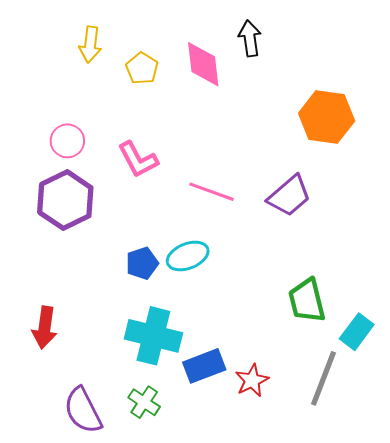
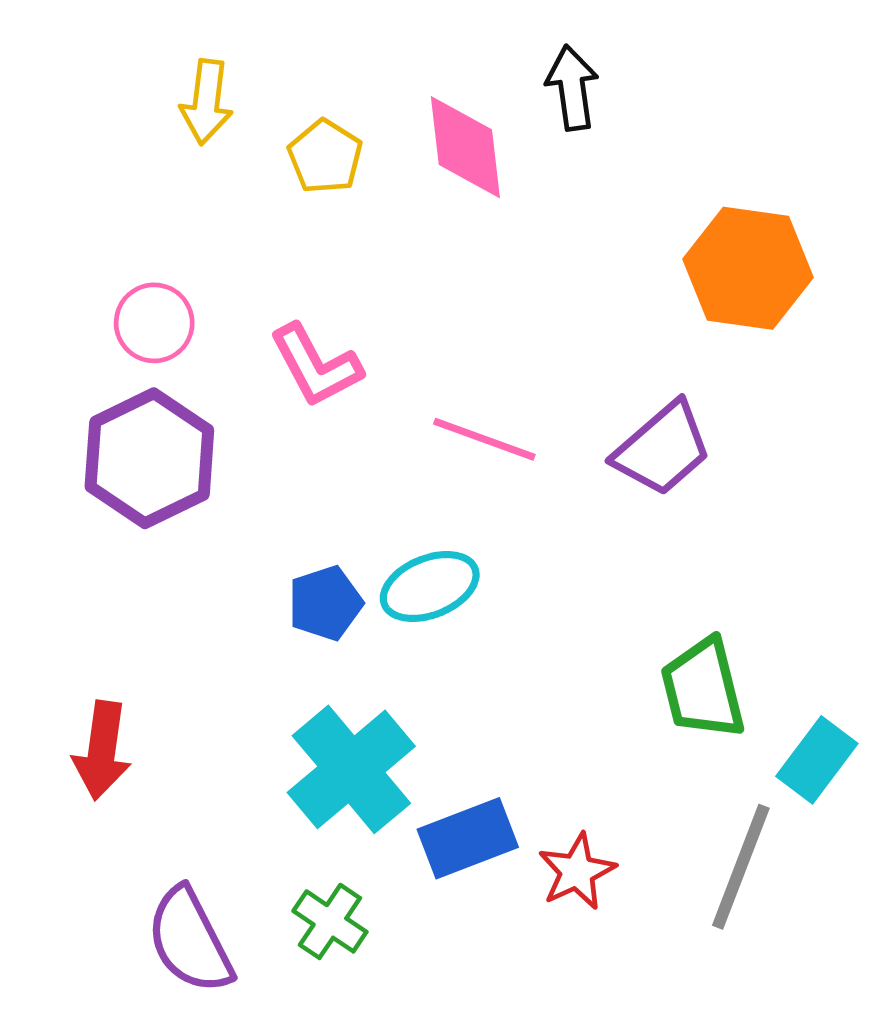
cyan cross: (153, 336) -> (351, 769), turned 36

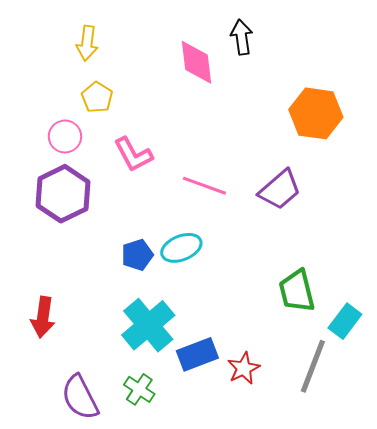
yellow pentagon: (325, 157) -> (97, 97), moved

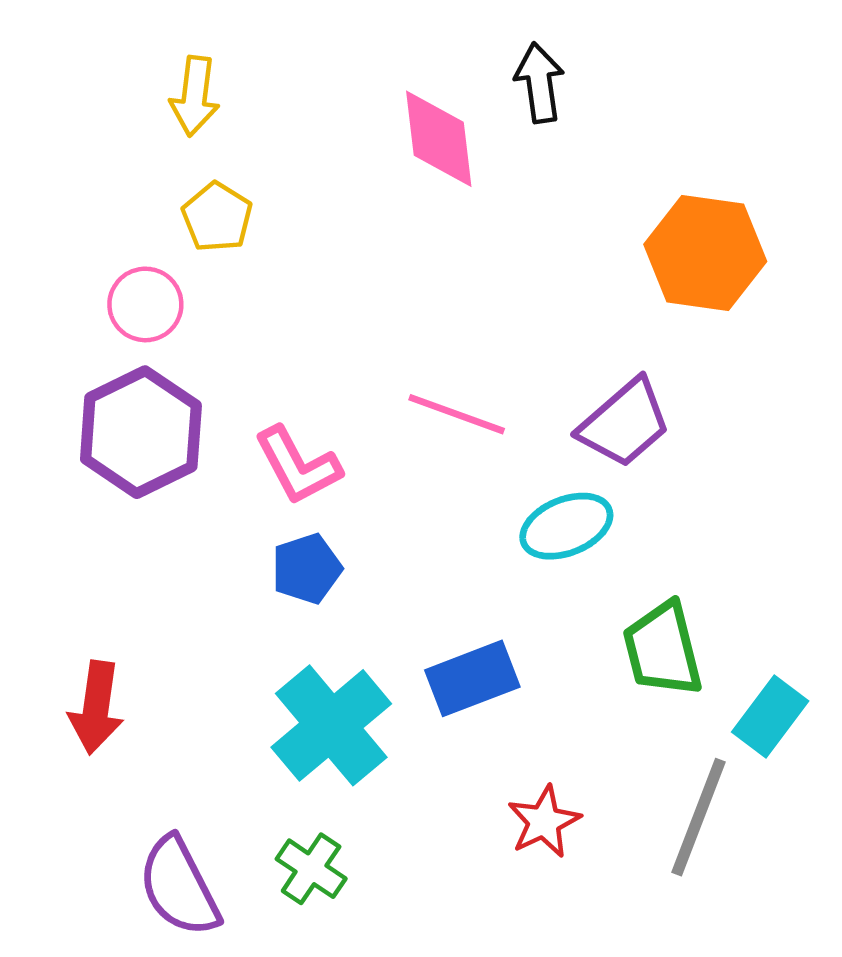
pink L-shape: (133, 155) -> (298, 466), moved
cyan ellipse: (181, 248) -> (566, 526), moved
blue rectangle: (197, 354) -> (472, 678), moved

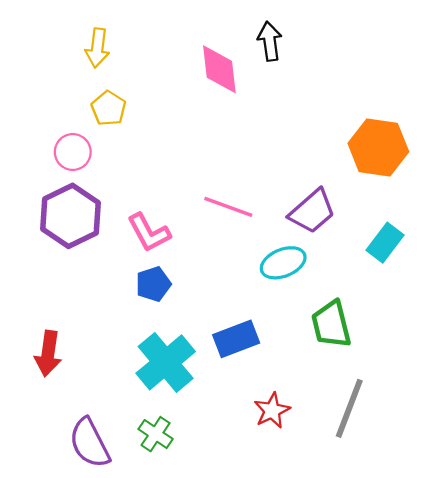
orange hexagon: (705, 253) -> (378, 148), moved
cyan rectangle: (770, 716) -> (385, 243), moved

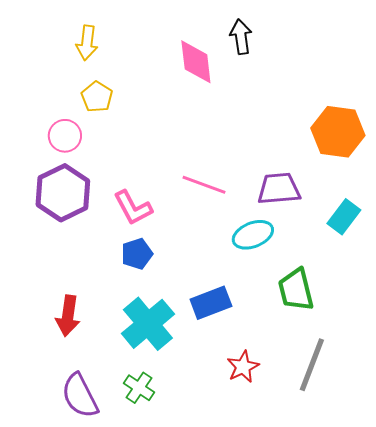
purple trapezoid: (312, 211) -> (279, 189), turned -144
red arrow: (48, 353) -> (68, 316), moved

